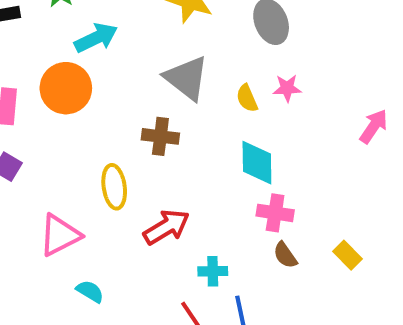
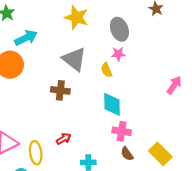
pink star: (287, 88) -> (118, 54), moved
yellow ellipse: (114, 187) -> (36, 153), moved
red arrow: (166, 227) -> (64, 139), size x0.6
yellow rectangle: (348, 255) -> (160, 154), size x1.5

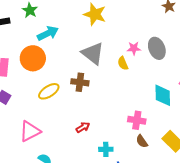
gray ellipse: (119, 29) -> (157, 48), moved
cyan diamond: (112, 104) -> (163, 95), moved
yellow ellipse: (36, 153) -> (49, 91), moved, turned 65

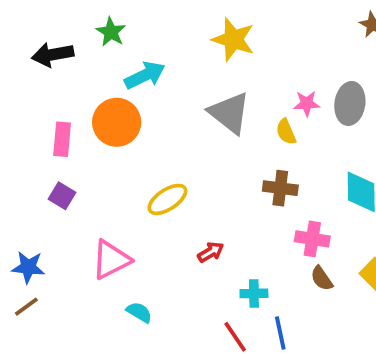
gray ellipse: (157, 48) -> (350, 103), turned 30
brown cross: (80, 82) -> (280, 188), moved
yellow ellipse: (49, 91) -> (167, 199), moved

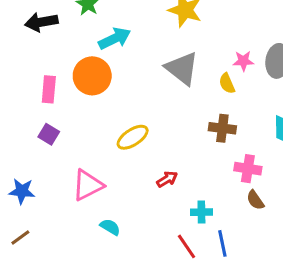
brown line: (26, 307) -> (20, 237), moved

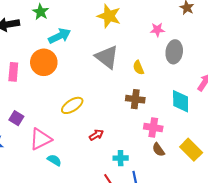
pink star: (243, 61) -> (157, 30), moved
purple square: (49, 134) -> (16, 118), moved
cyan semicircle: (110, 227) -> (54, 160), moved

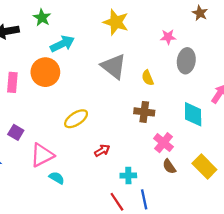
pink cross: (153, 128) -> (164, 143), turned 30

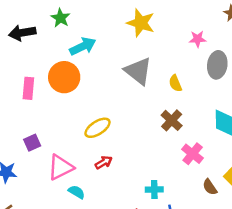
brown cross: (144, 112) -> (172, 120), turned 36
purple square: (16, 132) -> (32, 143), turned 35
red arrow: (102, 151) -> (104, 162), moved
brown semicircle: (169, 166) -> (210, 187), moved

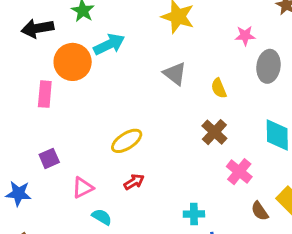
gray triangle: (138, 71) -> (175, 74), size x0.7
orange circle: (64, 77) -> (73, 62), moved
pink triangle: (60, 167) -> (83, 188), size x0.7

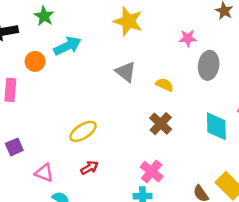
orange circle: (73, 62) -> (35, 61), size x0.6
yellow semicircle: (219, 88) -> (165, 85), turned 138
pink cross: (239, 172) -> (152, 172), moved
pink triangle: (83, 188) -> (44, 173), turned 48

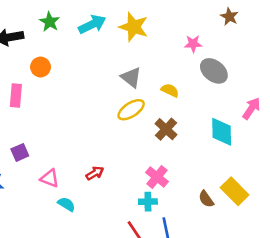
cyan arrow: (67, 46) -> (92, 24), moved
gray ellipse: (209, 65) -> (214, 71), turned -60
yellow ellipse: (83, 131) -> (131, 110), moved

